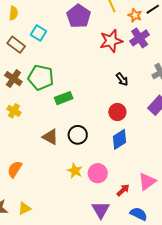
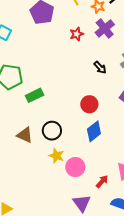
red star: (111, 41) -> (77, 34), size x0.6
black arrow: (122, 79) -> (100, 67), moved
yellow star: (75, 171) -> (56, 156), moved

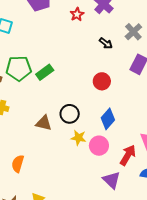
green rectangle: (35, 95) -> (45, 72), moved
blue diamond: (94, 131) -> (108, 119), moved
red arrow: (102, 181) -> (128, 155), size x1.5

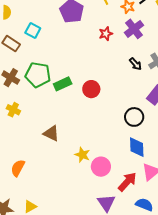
black arrow: (106, 43) -> (135, 64), moved
red circle: (102, 81) -> (91, 89), moved
black circle: (70, 114) -> (134, 117), moved
blue diamond: (108, 119) -> (137, 147), moved, turned -55

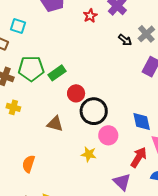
red circle: (91, 89) -> (76, 93), moved
black circle: (134, 117) -> (94, 111), moved, size x1.4
yellow star: (82, 155) -> (89, 154), moved
pink circle: (101, 167) -> (108, 135), moved

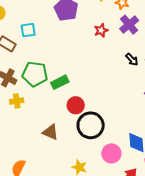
cyan square: (18, 26) -> (28, 30), turned -35
yellow cross: (13, 107) -> (17, 101), moved, turned -32
pink circle: (108, 135) -> (111, 153), moved

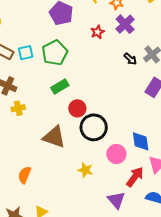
cyan square: (28, 30) -> (26, 53), moved
green pentagon: (35, 74) -> (55, 53), moved, turned -30
brown triangle: (51, 132) -> (54, 137), size x1.4

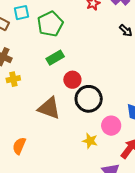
cyan square: (26, 53) -> (22, 13), moved
yellow star: (85, 170) -> (90, 141), moved

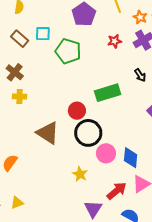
green pentagon: (50, 24) -> (68, 51), turned 30
green rectangle: (55, 58) -> (108, 93), moved, size x1.4
pink circle: (111, 126) -> (106, 153), moved

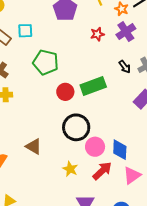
green pentagon: (68, 51) -> (46, 62), moved
red circle: (77, 111) -> (65, 92), moved
brown triangle: (48, 133) -> (34, 146), moved, size x0.7
red arrow: (117, 191) -> (102, 171), moved

